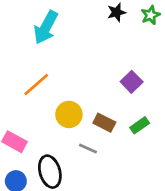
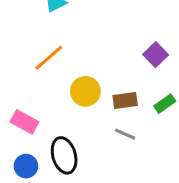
brown rectangle: (104, 123) -> (125, 100), turned -35
gray line: (88, 148) -> (125, 134), moved

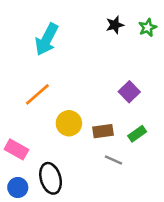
gray line: (125, 134) -> (113, 160), moved

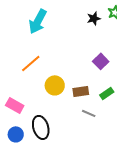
black star: (115, 25) -> (94, 18), moved

